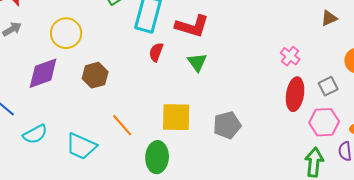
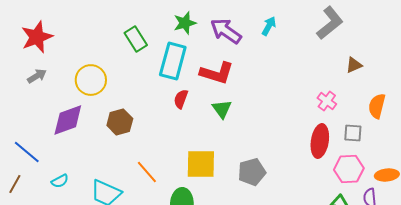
pink cross: (290, 56) -> (327, 101), moved
gray square: (328, 86) -> (353, 133), turned 30
cyan semicircle: (35, 134) -> (60, 181), size x0.7

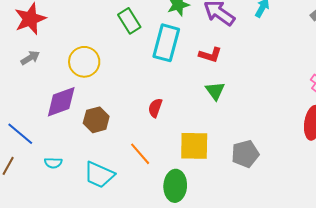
red L-shape: (217, 73) -> (210, 55), size x0.7
red semicircle: (181, 99) -> (155, 108), moved
brown hexagon: (120, 122) -> (96, 120), moved
cyan semicircle: (60, 181) -> (53, 163), turned 30

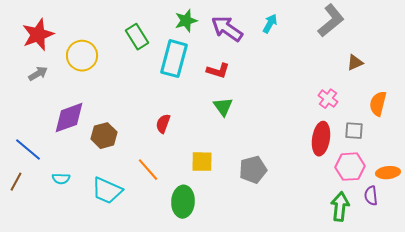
yellow circle: (84, 62) -> (82, 56), moved
yellow square: (194, 146) -> (202, 162), size x0.7

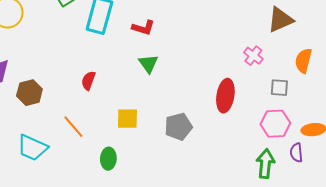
brown triangle: (355, 63) -> (280, 20), size x1.6
red ellipse: (321, 139) -> (225, 96), moved
green ellipse: (183, 202) -> (108, 159), size x0.7

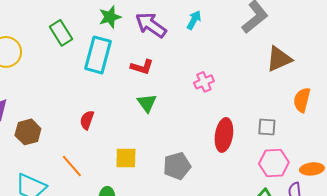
pink cross: (253, 56) -> (204, 82), moved, turned 30
gray square: (279, 88) -> (267, 127), moved

